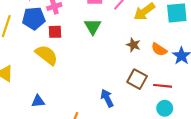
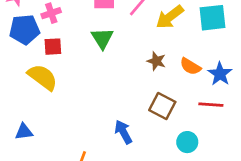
red line: (163, 86) -> (211, 105), moved
blue triangle: (38, 101) -> (24, 132), moved
cyan circle: (165, 108) -> (187, 142), moved

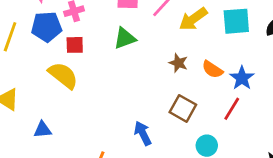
green triangle: (102, 38) -> (125, 38), turned 40
red line: (211, 105) -> (232, 109), turned -65

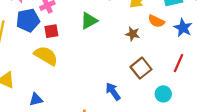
orange semicircle: (212, 69) -> (156, 21), moved
blue star: (242, 78) -> (183, 28), moved
brown square: (183, 108) -> (141, 68), turned 30

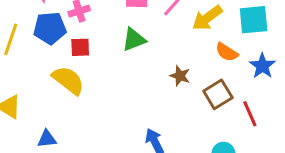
brown star: (133, 34) -> (180, 76), moved
red line: (178, 63) -> (250, 114), turned -54
brown square: (141, 68) -> (218, 94), moved

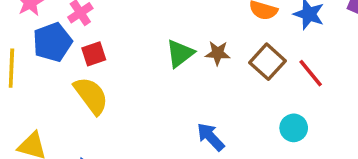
green triangle: (134, 40) -> (180, 53), moved
yellow semicircle: (68, 80) -> (91, 96), turned 32

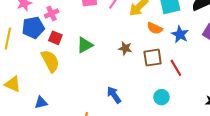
green triangle: (180, 53) -> (85, 45), moved
red square: (94, 54) -> (55, 38), turned 32
brown square: (268, 62) -> (153, 58), turned 30

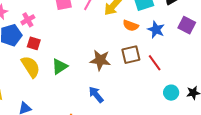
green triangle: (85, 45) -> (60, 66), moved
brown star: (125, 48) -> (100, 60), moved, size x1.5
cyan circle: (161, 97) -> (171, 93), moved

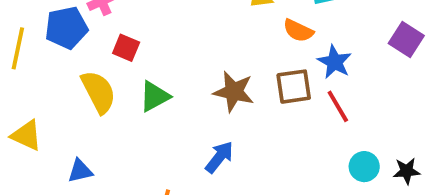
blue star: (156, 30) -> (335, 62), moved
red square: (34, 43) -> (126, 48), moved
blue arrow: (96, 95) -> (219, 157), turned 72

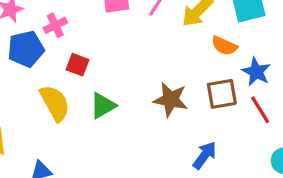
blue arrow: (219, 157) -> (205, 155), moved

